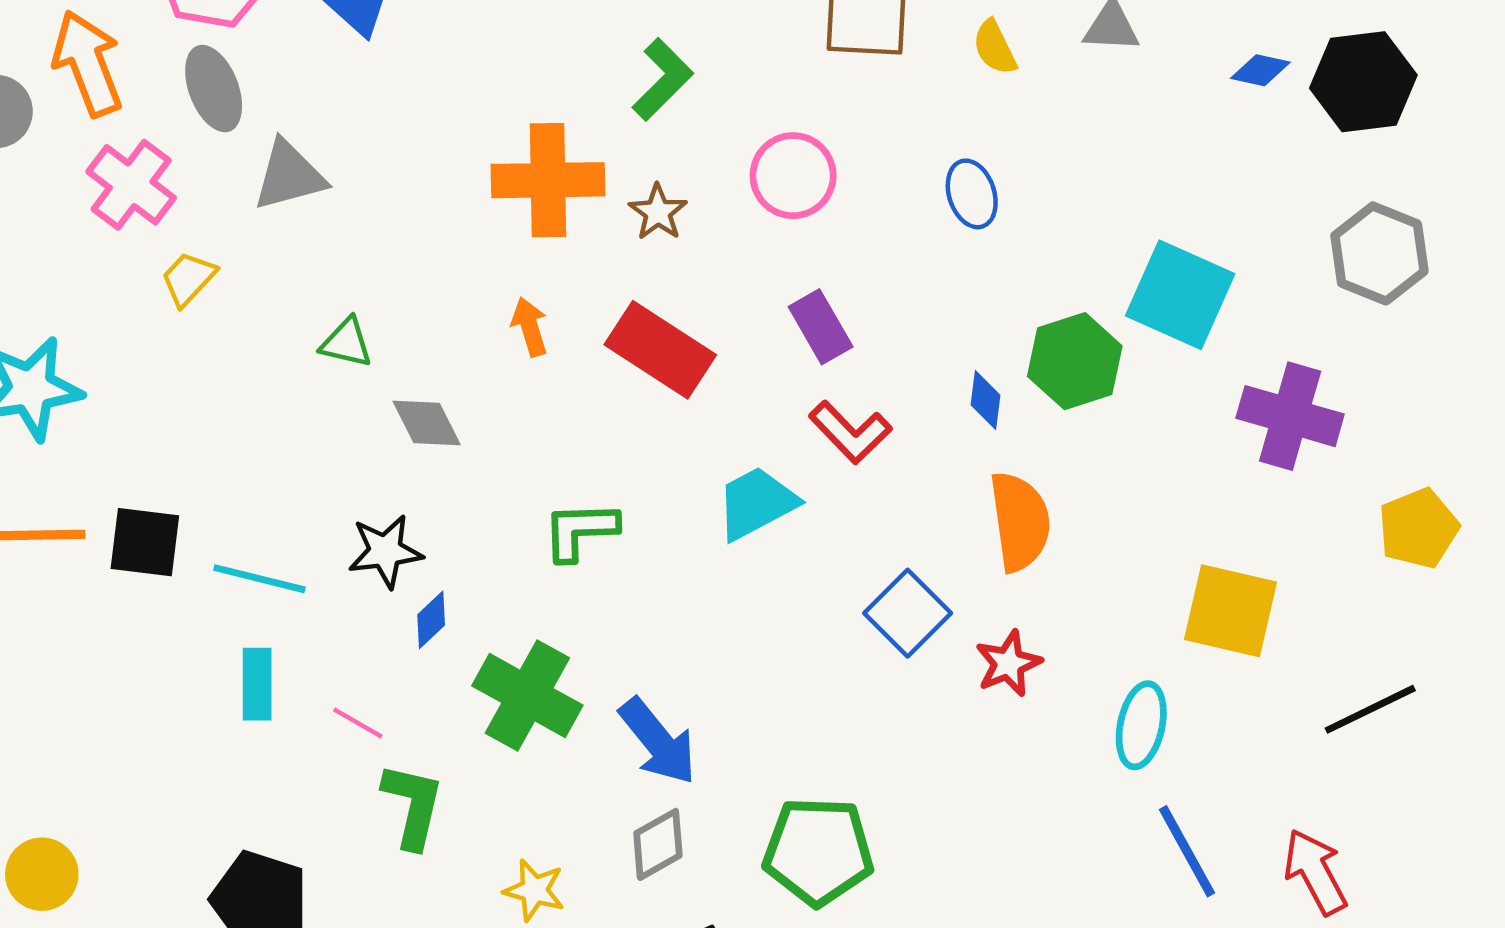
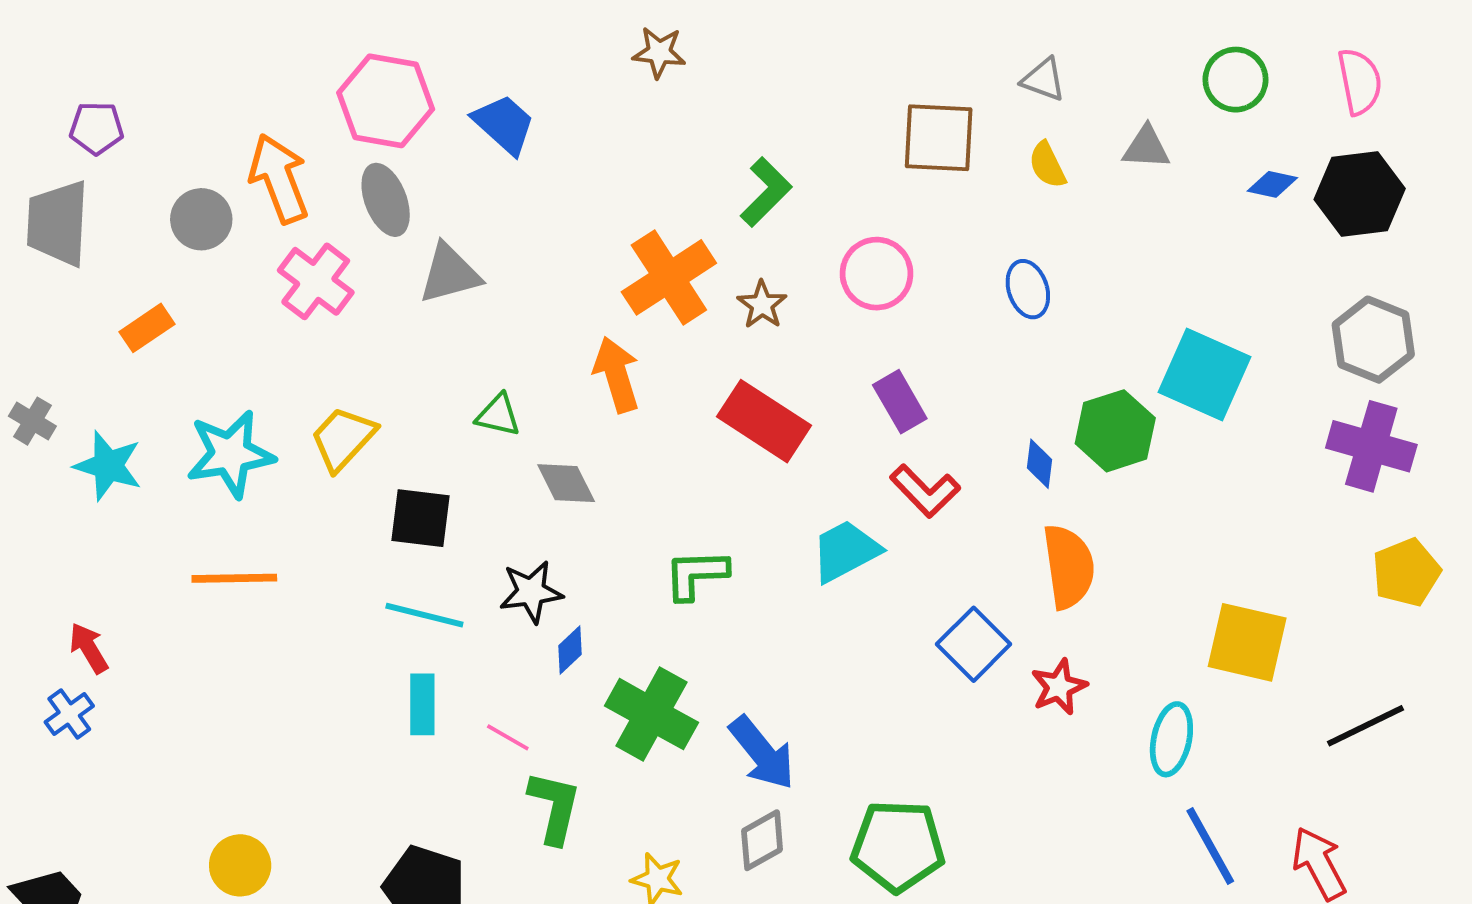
orange cross: (548, 180) -> (669, 277), turned -32
yellow trapezoid: (188, 279) -> (343, 439), moved, size x1.4
orange arrow: (530, 327) -> (617, 375), moved, size x1.5
purple cross: (1290, 416) -> (1371, 446), moved
black square: (145, 542) -> (421, 518), moved

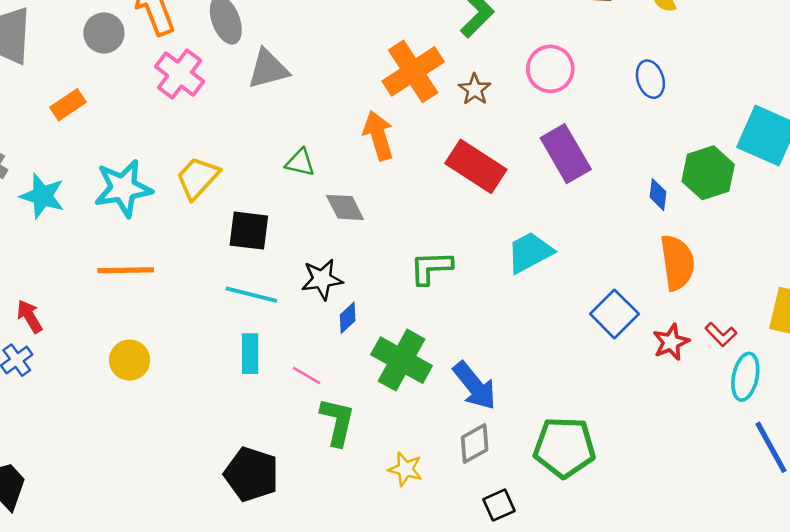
purple rectangle: (900, 402) -> (566, 154), size x1.4
red L-shape: (925, 491) -> (721, 334), moved, size x0.7
yellow circle: (240, 865) -> (130, 360), moved

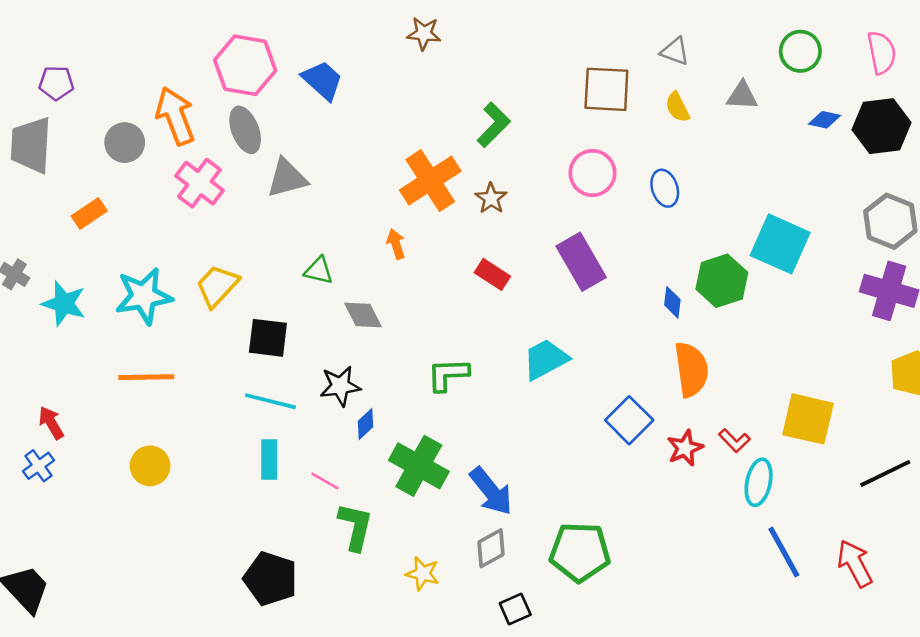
pink circle: (550, 69) -> (592, 173), moved
orange arrow: (378, 136) -> (396, 244), size x0.6
red rectangle: (476, 166) -> (492, 274), size x0.6

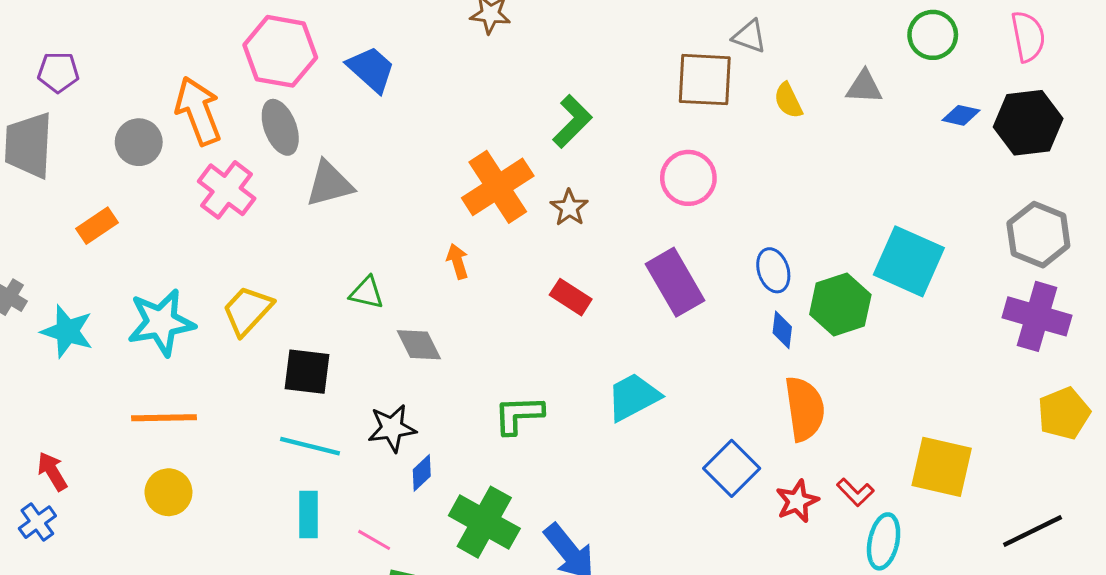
gray triangle: (675, 51) -> (749, 36), moved
blue ellipse: (665, 188) -> (773, 270), moved
yellow circle: (150, 466) -> (168, 492), moved

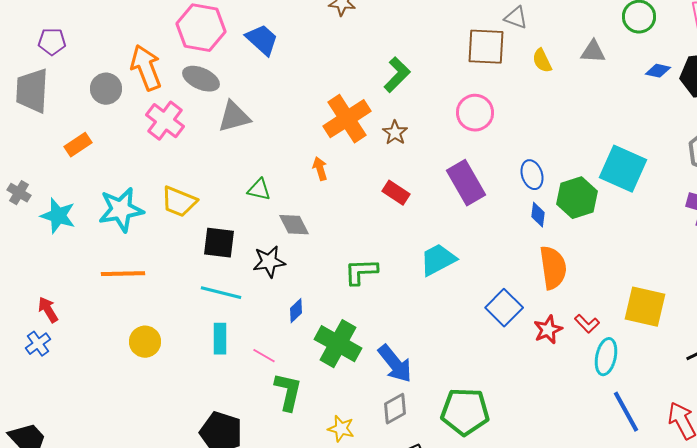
gray ellipse: (280, 127) -> (201, 79), turned -45
yellow trapezoid: (247, 311) -> (179, 202), turned -111
black star: (392, 428) -> (269, 262), moved
yellow circle: (168, 492) -> (145, 342), moved

